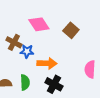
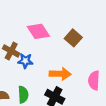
orange arrow: (47, 63) -> (60, 74), moved

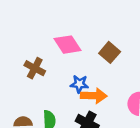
blue star: (25, 61) -> (79, 84), moved

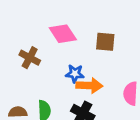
brown square: (110, 52) -> (105, 42), turned -36

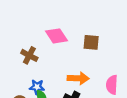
blue star: (75, 74) -> (37, 87), moved

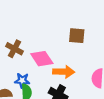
pink diamond: (56, 36) -> (42, 59), moved

